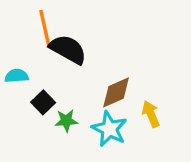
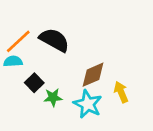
orange line: (45, 28) -> (18, 41), moved, turned 60

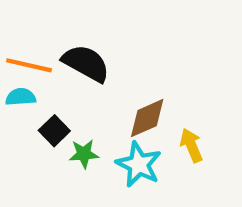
orange line: (18, 41) -> (29, 65), turned 56

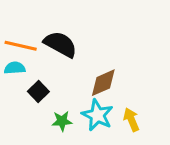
yellow arrow: (191, 145) -> (131, 120), moved
green star: (84, 154) -> (62, 121), moved

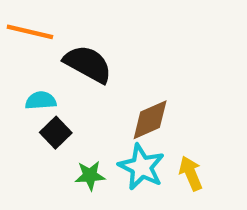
orange line: (21, 46) -> (30, 32), moved
cyan semicircle: (15, 68) -> (41, 100), moved

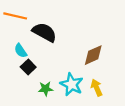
cyan semicircle: (41, 100) -> (21, 51), turned -120
brown diamond: (150, 120) -> (93, 55), moved

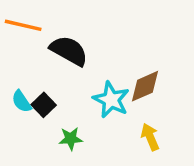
cyan semicircle: (21, 51) -> (22, 101), moved
cyan star: (72, 84) -> (111, 100), moved

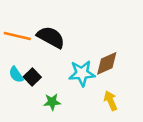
orange line: (23, 25) -> (17, 36), moved
cyan star: (111, 100) -> (82, 73), turned -30

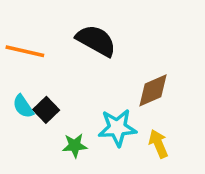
black semicircle: (51, 37) -> (96, 41), moved
cyan star: (82, 73) -> (117, 128), moved

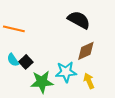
black semicircle: (96, 41) -> (79, 20), moved
green star: (75, 146) -> (42, 82), size x1.6

